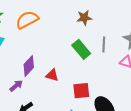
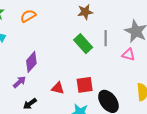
orange semicircle: (27, 20) -> (28, 16), size x0.7
red triangle: (52, 75) -> (58, 88), moved

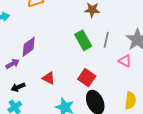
red square: (85, 85) -> (87, 78), moved, turned 30

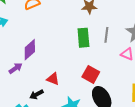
green rectangle: (83, 40) -> (83, 38), turned 30
black arrow: (18, 87) -> (36, 94), moved

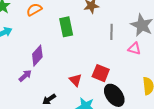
green rectangle: (83, 38) -> (66, 27), moved
red triangle: (53, 79) -> (75, 80), moved, turned 32

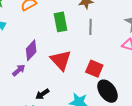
gray line: (112, 32) -> (90, 27), moved
red triangle: (75, 80) -> (61, 60), moved, size x1.6

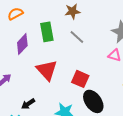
gray line: (90, 27) -> (77, 37), turned -49
purple diamond: (31, 50) -> (22, 44), moved

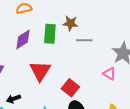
brown star: (73, 11) -> (70, 23), moved
gray line: (77, 37) -> (84, 40), moved, turned -56

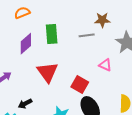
brown star: (70, 23) -> (102, 20), moved
pink triangle: (109, 74) -> (105, 65), moved

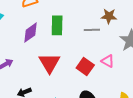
red square: (80, 84) -> (85, 67), moved

